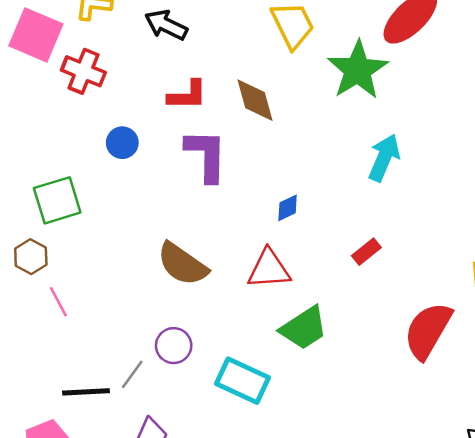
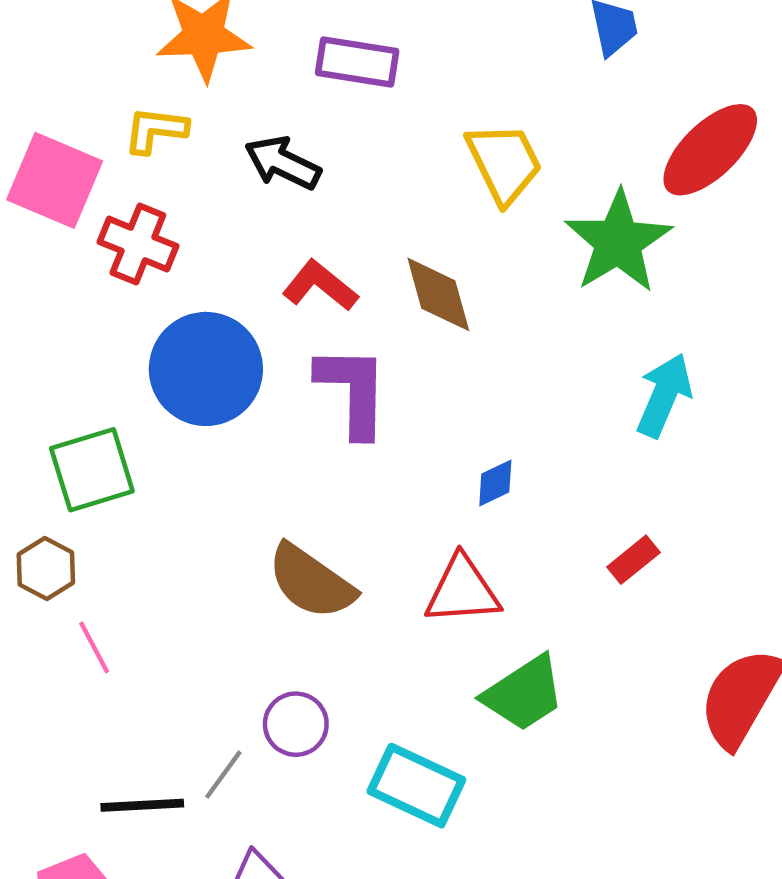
red L-shape: (187, 95) -> (320, 286), turned -141
blue circle: (122, 143) -> (206, 369), size x2.0

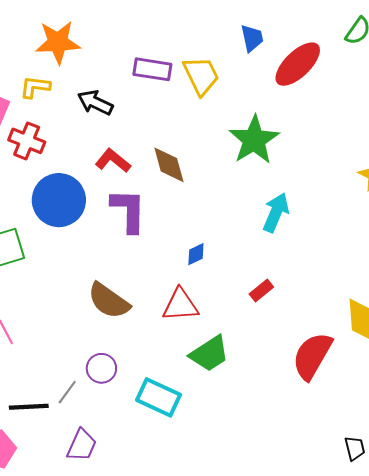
purple rectangle: (357, 62) -> (152, 69), moved
red ellipse: (710, 150) -> (298, 64), moved
yellow trapezoid: (504, 163) -> (201, 76), moved

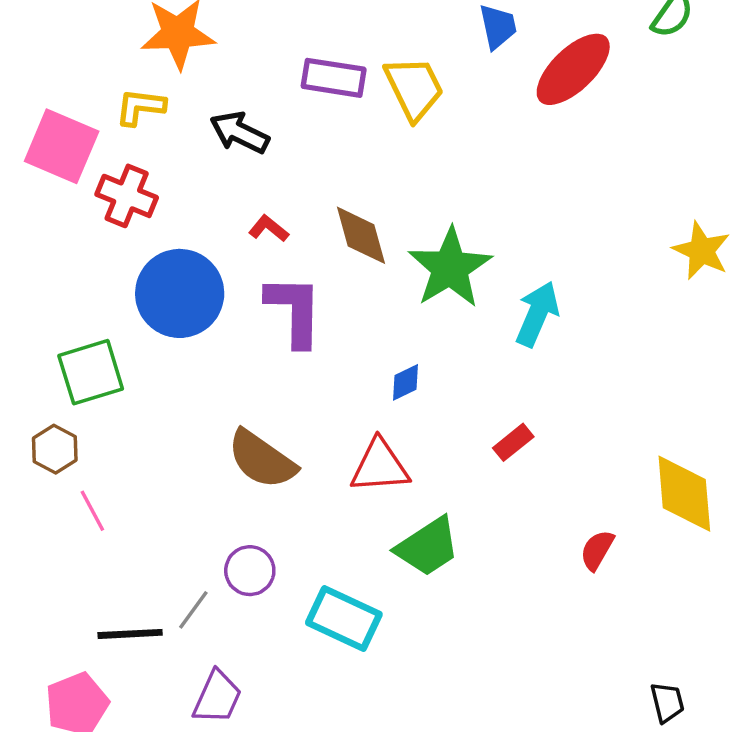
green star: (254, 140) -> (450, 268), moved
red L-shape: (113, 161) -> (269, 228), size x0.7
red semicircle: (312, 356) -> (597, 550), size x0.5

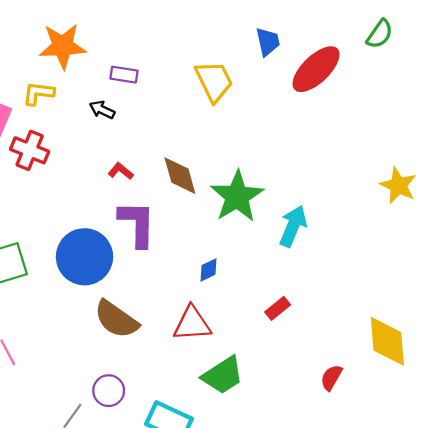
purple rectangle: (334, 78) -> (124, 75), moved, size x0.7
black arrow: (240, 133) -> (102, 110), size x0.7
blue circle: (180, 293) -> (85, 257), moved

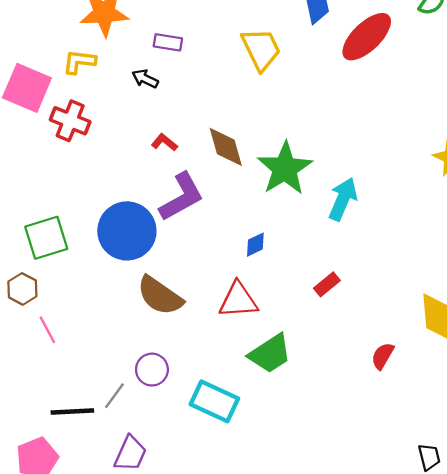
purple L-shape: (137, 224) -> (181, 197), turned 60

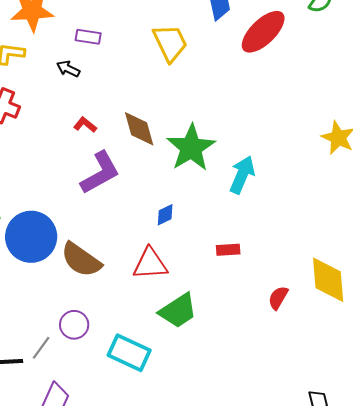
blue circle: (127, 231) -> (31, 237), moved
red rectangle: (327, 284) -> (228, 250), turned 35
red semicircle: (383, 356) -> (278, 298), moved

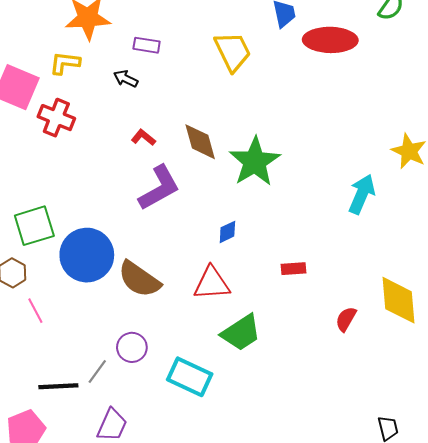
red ellipse: (263, 32) -> (330, 40), turned 45
cyan arrow: (242, 175) -> (362, 194), moved

